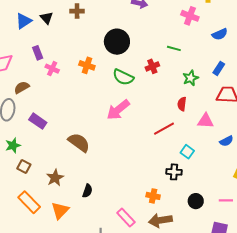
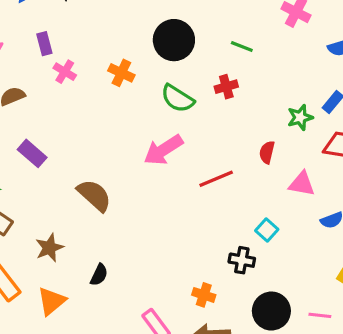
green line: (174, 48) -> (242, 46), moved
green star: (191, 78) -> (300, 117), moved
red line: (164, 129) -> (216, 179), moved
black circle: (196, 201) -> (271, 311), size x1.5

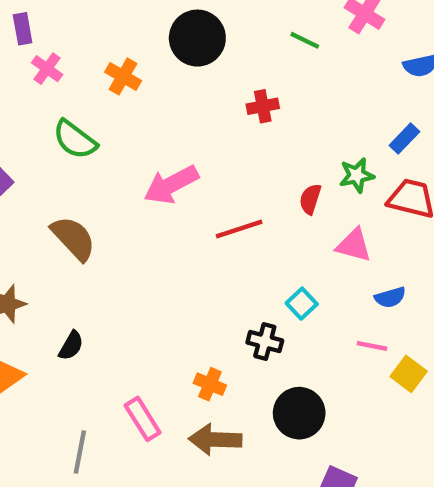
green line: (242, 46) -> (305, 40), moved
green semicircle: (177, 98) -> (75, 140), moved
green star: (300, 117) -> (357, 175), moved
pink line: (320, 315) -> (372, 346), moved

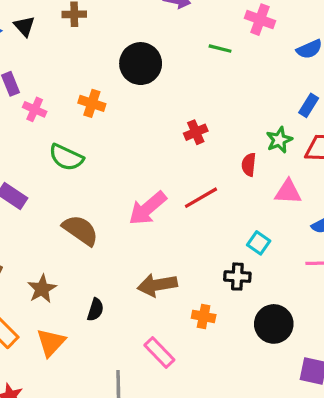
red cross: (263, 106) -> (196, 132), moved
pink arrow: (171, 185) -> (148, 208), moved
brown arrow: (215, 440) -> (157, 285), moved

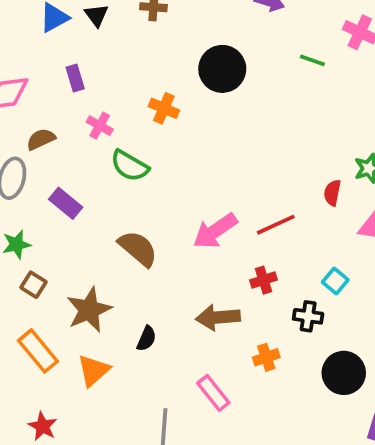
pink cross: (35, 109) -> (100, 126), moved
red cross: (196, 132) -> (263, 280), moved
brown star: (42, 289) -> (89, 310), size x1.4
orange cross: (204, 316) -> (266, 357), turned -35

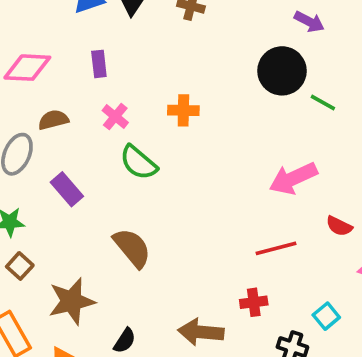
green line: (312, 60) -> (323, 103), moved
black circle: (222, 69) -> (282, 71), moved
orange cross: (164, 108) -> (183, 110), turned -32
red semicircle: (332, 193) -> (339, 226), turned -85
pink arrow: (215, 231) -> (293, 178), moved

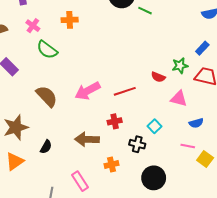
pink arrow: (293, 178) -> (88, 91), moved

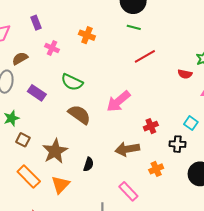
green line: (145, 11) -> (134, 27), moved
orange cross: (70, 20) -> (87, 35), turned 35
green semicircle: (47, 50) -> (72, 82), moved
red line: (125, 91) -> (145, 56), moved

